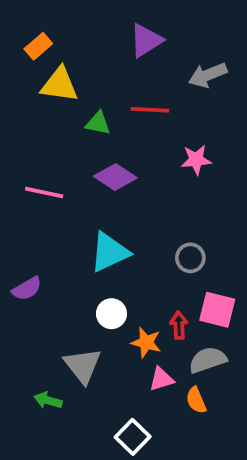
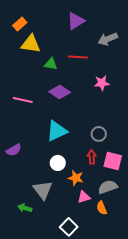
red arrow: (179, 325) -> (92, 157), moved

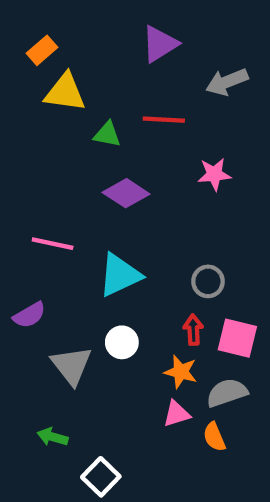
pink line: (23, 100) -> (53, 244), moved
orange star: (76, 178) -> (181, 372), moved
gray triangle: (43, 190) -> (71, 365), moved
white square: (69, 227) -> (101, 477), moved

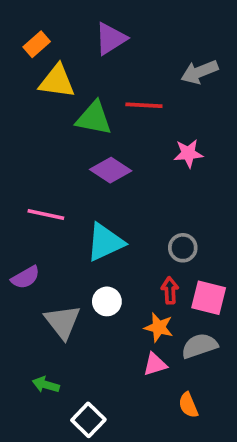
purple triangle: (160, 44) -> (111, 39), moved
green triangle: (107, 134) -> (94, 118), size x1.5
orange semicircle: (214, 437) -> (188, 405), moved

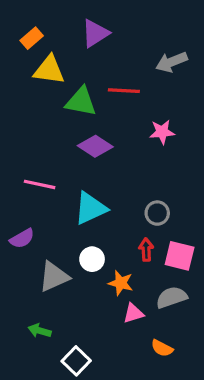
gray triangle: (63, 322) -> (54, 277), turned 44
orange star: (159, 327) -> (121, 283), moved
orange semicircle: (188, 405) -> (162, 348), turned -40

